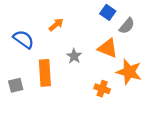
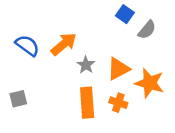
orange arrow: (56, 25) -> (64, 44), moved, size x1.5
orange triangle: (108, 48) -> (118, 69), moved, turned -50
orange rectangle: (45, 73) -> (87, 103), moved

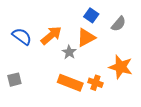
blue square: (125, 14) -> (91, 15), moved
orange triangle: (118, 69) -> (86, 37), moved
orange rectangle: (87, 103) -> (70, 83), turned -65

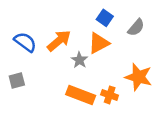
gray square: (14, 80) -> (17, 81), moved

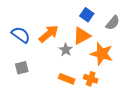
orange star: (139, 77) -> (102, 54), moved
gray square: (17, 81) -> (22, 68), moved
orange rectangle: (81, 95) -> (67, 79), size x0.7

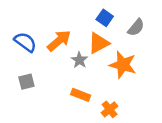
orange cross: (91, 79) -> (110, 109), moved, turned 32

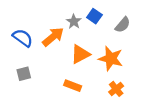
orange triangle: (99, 43) -> (80, 54), moved
gray star: (79, 60) -> (74, 22), moved
orange cross: (110, 109) -> (116, 89), moved

